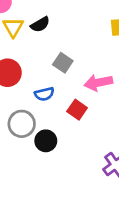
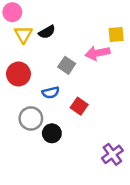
pink arrow: (98, 83) -> (98, 53), moved

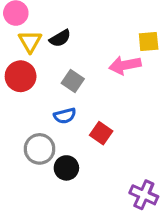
gray square: (67, 65) -> (73, 81), moved
red circle: (18, 74) -> (21, 76), moved
purple cross: (112, 154) -> (144, 195), turned -30

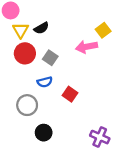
yellow square: (149, 41) -> (103, 30), turned -32
red circle: (21, 76) -> (25, 53), moved
black circle: (66, 168) -> (44, 133), moved

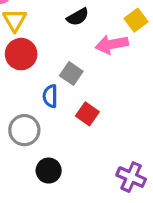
black semicircle: (41, 28) -> (78, 17), moved
gray square: (50, 58) -> (71, 73), moved
blue semicircle: (45, 82) -> (50, 96), turned 104

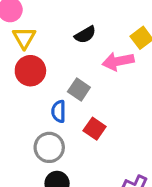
gray circle: (24, 130) -> (49, 147), moved

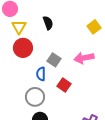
black semicircle: (85, 35) -> (48, 23), moved, turned -80
pink arrow: (118, 61) -> (84, 58), moved

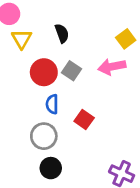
red circle: (23, 48) -> (44, 72), moved
pink arrow: (84, 58) -> (112, 67), moved
gray square: (54, 60) -> (72, 71), moved

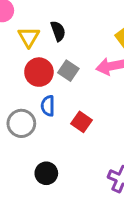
yellow triangle: (22, 39) -> (29, 37), moved
gray circle: (44, 136) -> (21, 123), moved

